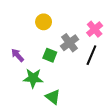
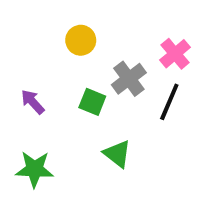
green star: (33, 78) -> (35, 169), moved
green triangle: (53, 97) -> (117, 154), moved

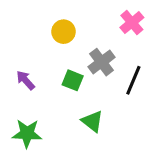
pink cross: (175, 54) -> (132, 23), moved

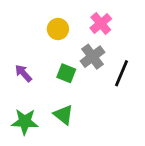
pink cross: (132, 23) -> (101, 23), moved
green triangle: (92, 121) -> (63, 115), moved

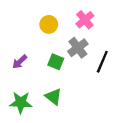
purple arrow: (23, 73) -> (20, 62), turned -91

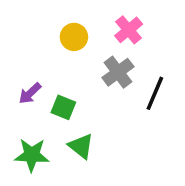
green square: (56, 62) -> (63, 107), moved

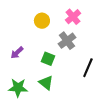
black line: (155, 93) -> (88, 68), moved
green square: (63, 107) -> (48, 59), moved

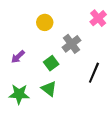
pink cross: (73, 17) -> (98, 18), moved
green square: (48, 59) -> (51, 63), turned 32

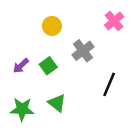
green square: (51, 63) -> (48, 66), moved

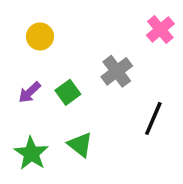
yellow circle: (52, 26) -> (40, 36), moved
green star: (22, 109) -> (31, 153), turned 30

